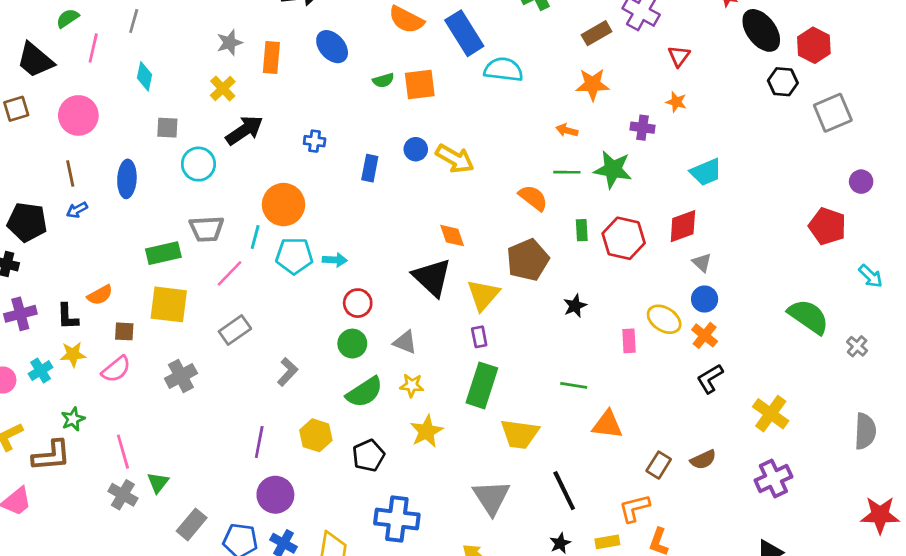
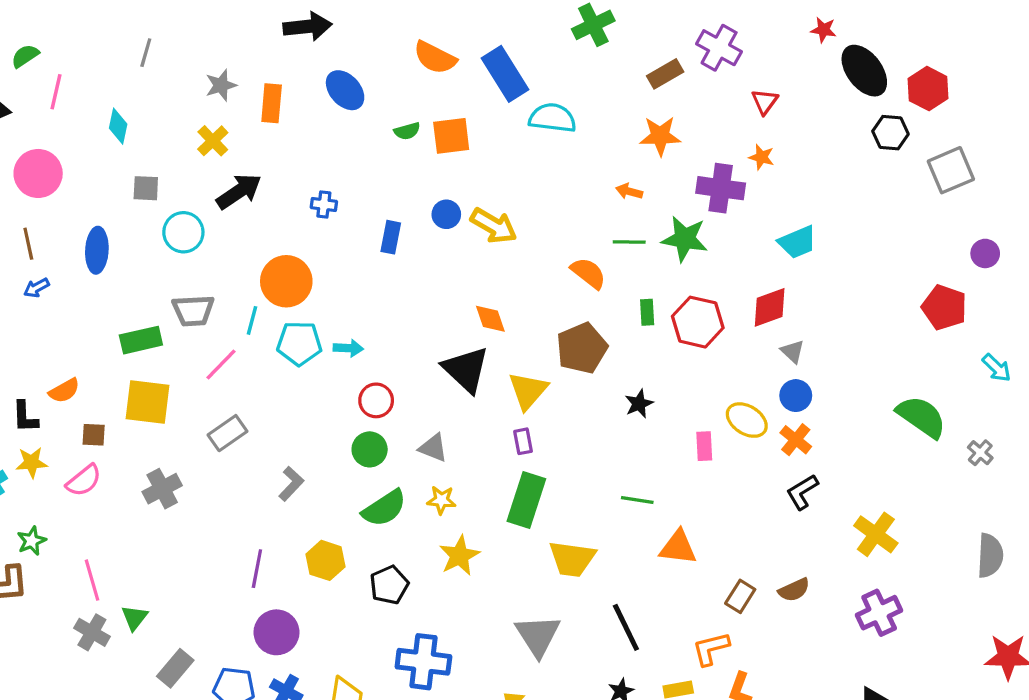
gray line: (134, 21) -> (146, 53), moved
purple cross: (642, 128) -> (721, 188), size x1.6

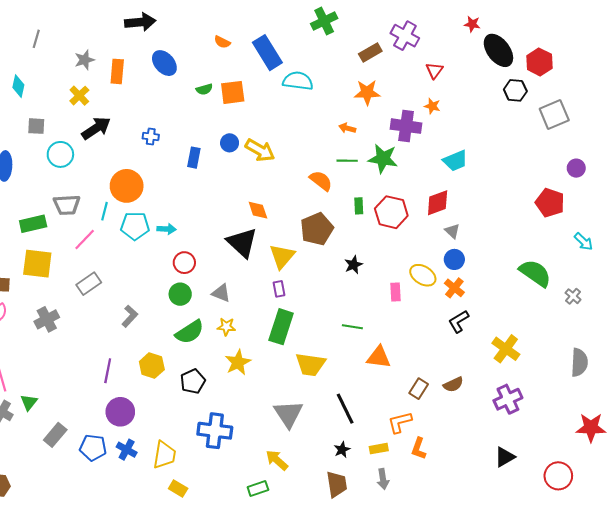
orange semicircle: (435, 58) -> (222, 42), size x0.6

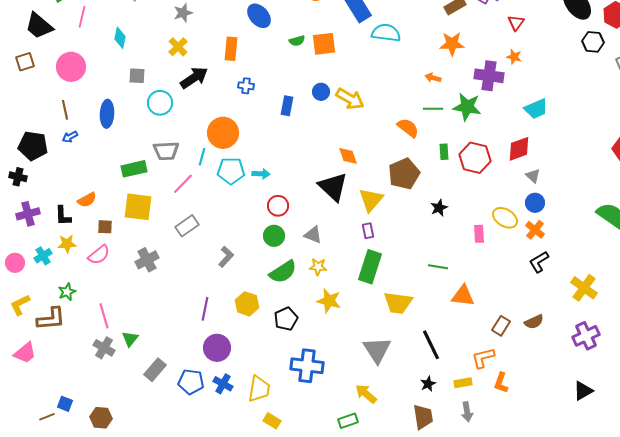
orange rectangle: (117, 71) -> (231, 49), moved
yellow star: (238, 362) -> (329, 301), turned -30

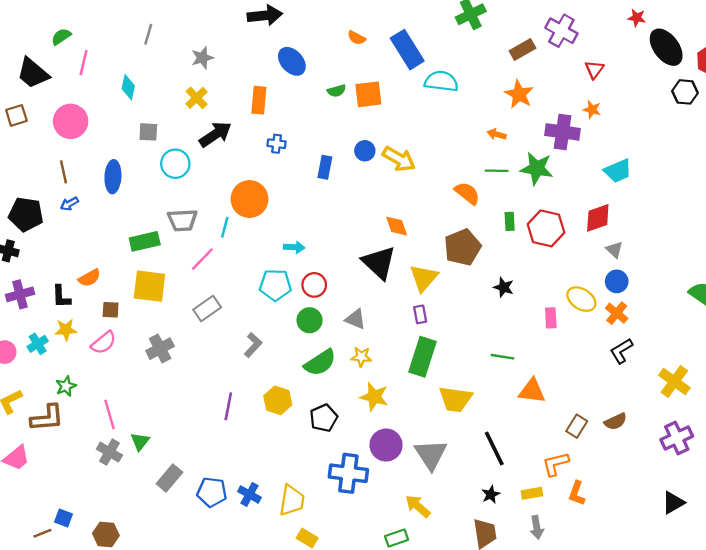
orange star: (452, 44) -> (519, 94), turned 30
cyan pentagon: (231, 171) -> (275, 285), moved
black star: (439, 208) -> (504, 287), turned -30
purple circle: (217, 348) -> (386, 445), moved

